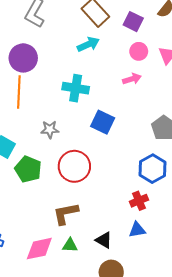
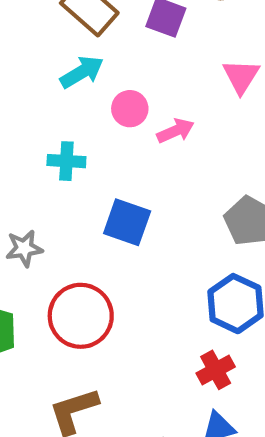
pink circle: (139, 51) -> (130, 109), moved
cyan cross: (76, 88) -> (66, 161), size x0.7

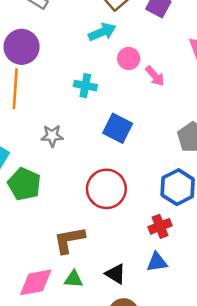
pink arrow: (176, 131) -> (155, 76), turned 65
red circle: (81, 316) -> (106, 189), moved

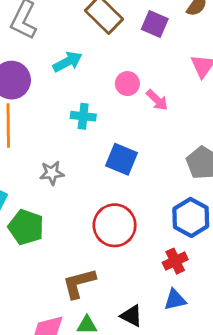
cyan arrow: (102, 32) -> (68, 62), moved

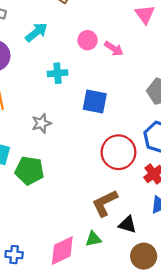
red circle: (115, 225) -> (118, 152), moved
brown L-shape: (79, 283) -> (105, 203), moved

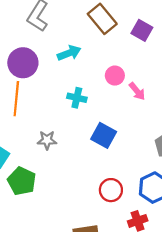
red circle: (118, 152) -> (111, 190), size x0.7

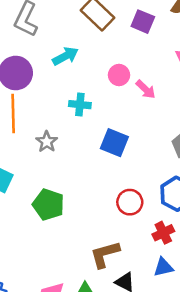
gray star: (47, 140) -> (47, 142), moved, turned -30
green pentagon: (22, 181) -> (48, 205), moved

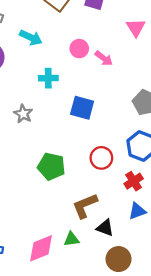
cyan arrow: (65, 56) -> (31, 38), turned 60
green pentagon: (48, 205) -> (51, 166), moved

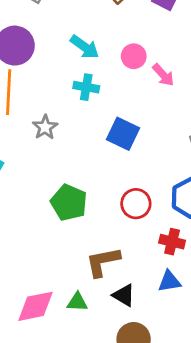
cyan arrow: (31, 38) -> (85, 47), moved
red cross: (134, 181) -> (172, 242), turned 36

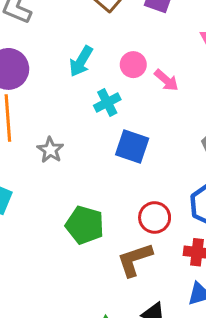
cyan arrow: (85, 47) -> (81, 61), turned 92
cyan cross: (86, 87) -> (107, 102), moved, turned -30
brown L-shape: (103, 262) -> (135, 260), moved

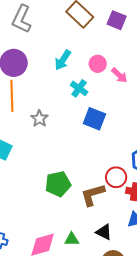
cyan cross: (107, 102) -> (79, 88), turned -30
red circle: (155, 217) -> (116, 177), moved
green pentagon: (85, 225) -> (58, 184), moved, turned -30

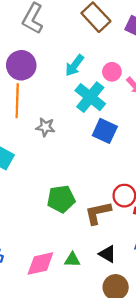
cyan cross: (79, 88) -> (90, 97), size x1.6
gray star: (39, 118) -> (45, 127), turned -30

